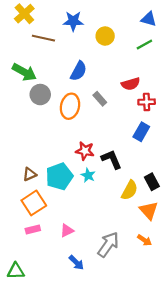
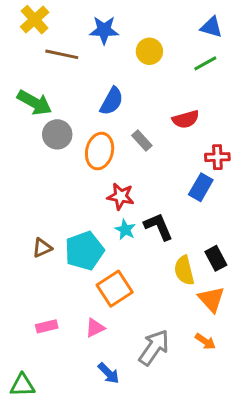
red cross: (147, 102) -> (217, 157), moved
red star: (85, 151) -> (121, 196), moved
cyan star: (88, 175) -> (125, 230), moved
yellow semicircle: (130, 190) -> (184, 270), turned 138
orange square: (34, 203) -> (115, 289), moved

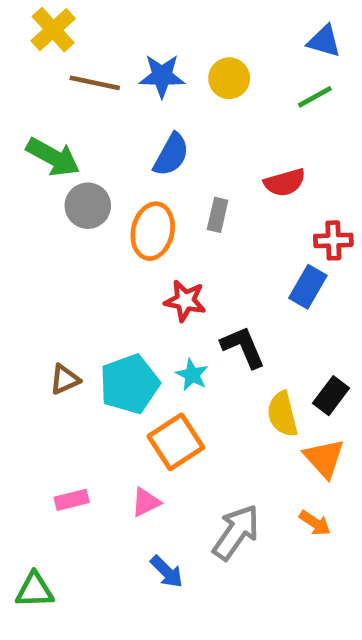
blue star: (104, 30) -> (162, 76), moved
gray rectangle: (142, 140) -> (218, 215), turned 55
cyan star: (125, 230) -> (192, 375), moved
black rectangle: (216, 258) -> (331, 396), turned 65

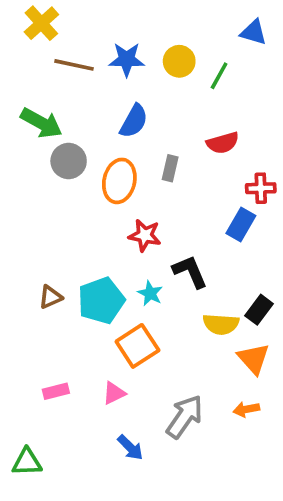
green line: (315, 97) -> (219, 76), moved, turned -32
yellow semicircle: (282, 414) -> (221, 324), turned -72
orange arrow: (315, 523) -> (246, 409), turned 135

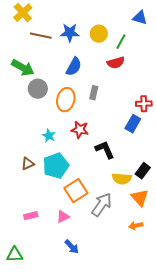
red semicircle: (223, 143) -> (116, 63), moved
cyan star: (150, 293) -> (49, 136), moved
gray arrow: (185, 417) -> (102, 205), moved

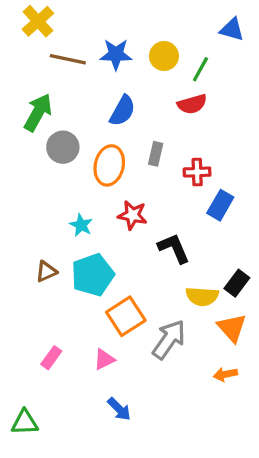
green arrow: (23, 68) -> (38, 112), turned -90
red cross: (144, 104) -> (197, 172), moved
pink rectangle: (31, 216) -> (51, 358), turned -40

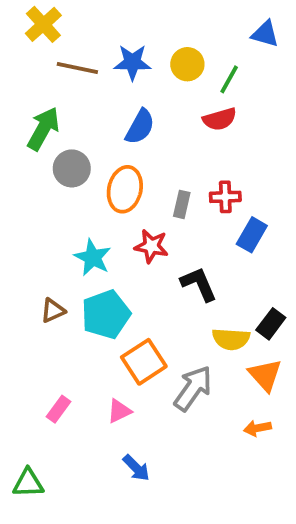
gray rectangle: (156, 154) -> (182, 204), moved
cyan star: (81, 225) -> (93, 258), size x1.4

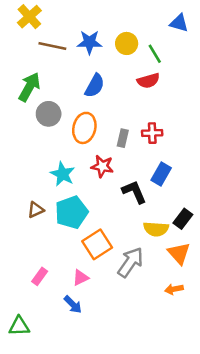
green line: (229, 79) -> (155, 54), turned -60
blue rectangle: (252, 235) -> (161, 174), moved
blue arrow: (136, 468) -> (73, 304), moved

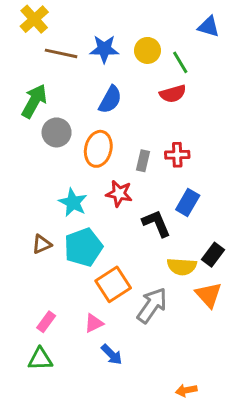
orange arrow: (174, 289) -> (186, 390), moved
blue arrow: (73, 304) -> (112, 355), moved
green triangle: (19, 326) -> (40, 359), moved

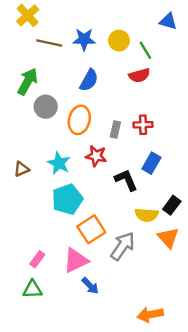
brown triangle: (42, 244) -> (22, 169), moved
pink triangle: (94, 323) -> (76, 261), size x1.6
orange arrow: (186, 390) -> (150, 315), size x1.5

